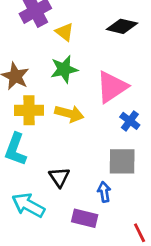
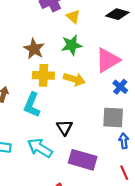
blue arrow: (104, 192) -> (124, 141), moved
purple rectangle: (85, 218) -> (83, 160), size x1.4

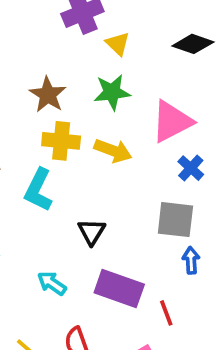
cyan arrow: (40, 148) -> (52, 283), moved, size x0.7
red line: (124, 173) -> (166, 313), moved

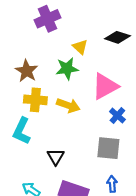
yellow triangle: (118, 44) -> (80, 47), moved
blue arrow: (191, 260) -> (112, 184), moved

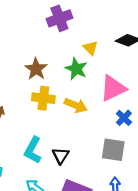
green star: (67, 69) -> (76, 69), turned 30
cyan L-shape: (22, 131) -> (33, 150), moved

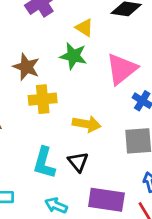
yellow arrow: (76, 105) -> (87, 124), moved

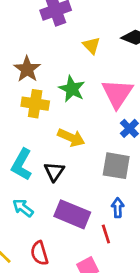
green star: (73, 56) -> (72, 89), moved
pink triangle: (122, 69) -> (117, 93), turned -32

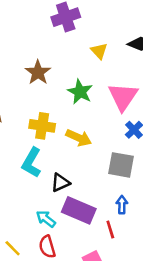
yellow cross: (35, 104) -> (42, 126), moved
black triangle: (54, 172) -> (60, 183), moved, turned 30
cyan arrow: (23, 208) -> (46, 219), moved

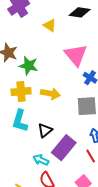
green star: (80, 92) -> (29, 66), moved
purple rectangle: (79, 210) -> (64, 148), turned -60

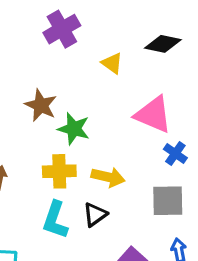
pink triangle: (76, 55) -> (153, 115), turned -30
black triangle: (45, 130) -> (95, 215), moved

